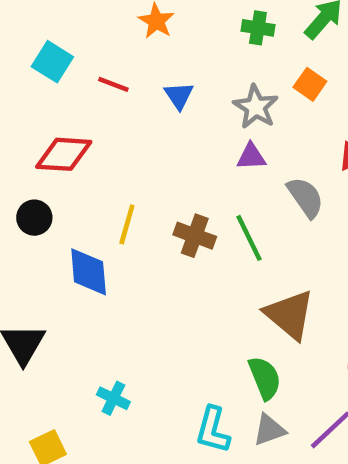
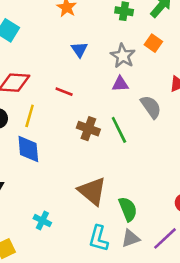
red line: (113, 84) -> (64, 92), moved
yellow line: (127, 224) -> (30, 116), moved
brown triangle: (290, 315) -> (92, 191), moved

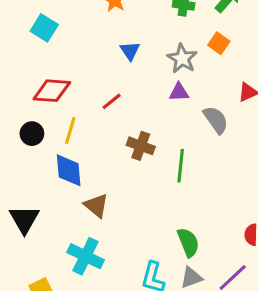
red line: (64, 92) -> (112, 101), turned -60
green line: (119, 130) -> (181, 166), moved, turned 32
brown triangle: (92, 191) -> (96, 206), moved, size x0.7
cyan cross: (42, 221) -> (86, 256), size x1.6

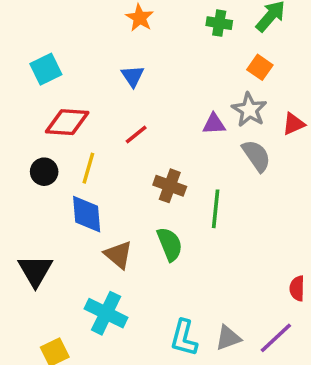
cyan square: (44, 28) -> (46, 69), moved, turned 32
blue triangle: (130, 51) -> (133, 76), moved
gray star: (182, 59) -> (249, 110), moved
green semicircle: (188, 242) -> (170, 244), moved

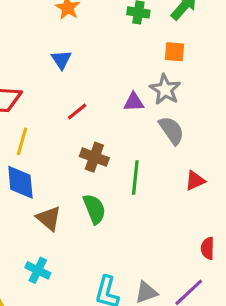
orange square: (260, 67) -> (175, 52), turned -30
red triangle: (294, 124) -> (195, 181), moved
red line: (136, 135) -> (77, 111), moved
cyan cross: (106, 313) -> (38, 270), size x0.7

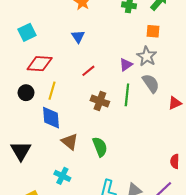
purple triangle: (134, 102) -> (126, 65), turned -32
green line: (135, 178) -> (127, 95), moved
red triangle: (195, 181) -> (175, 103), moved
green semicircle: (94, 209) -> (100, 147), moved

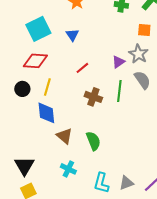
cyan square: (27, 32) -> (38, 29), moved, size x1.4
black triangle: (21, 151) -> (24, 166), moved
cyan cross: (62, 176) -> (68, 169), moved

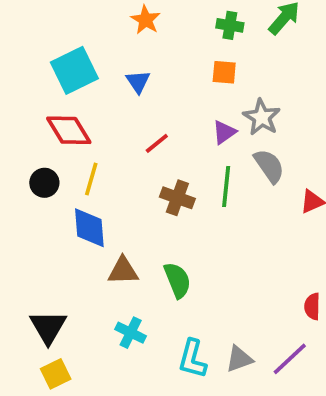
orange square: (144, 30) -> (224, 72), moved
red diamond: (35, 61) -> (69, 130), turned 55
brown triangle: (64, 136) -> (123, 271), turned -42

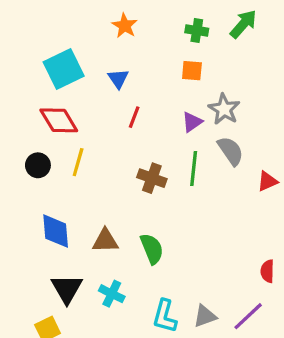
red line: (157, 143) -> (134, 117), moved, turned -30
blue diamond: (89, 228) -> (56, 231), moved
black triangle: (48, 327) -> (67, 289), moved

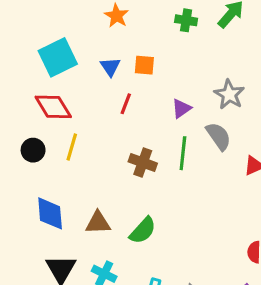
orange square: (192, 71) -> (144, 65), moved
gray star: (224, 109) -> (229, 94), moved
green semicircle: (152, 249) -> (143, 230), turned 64

